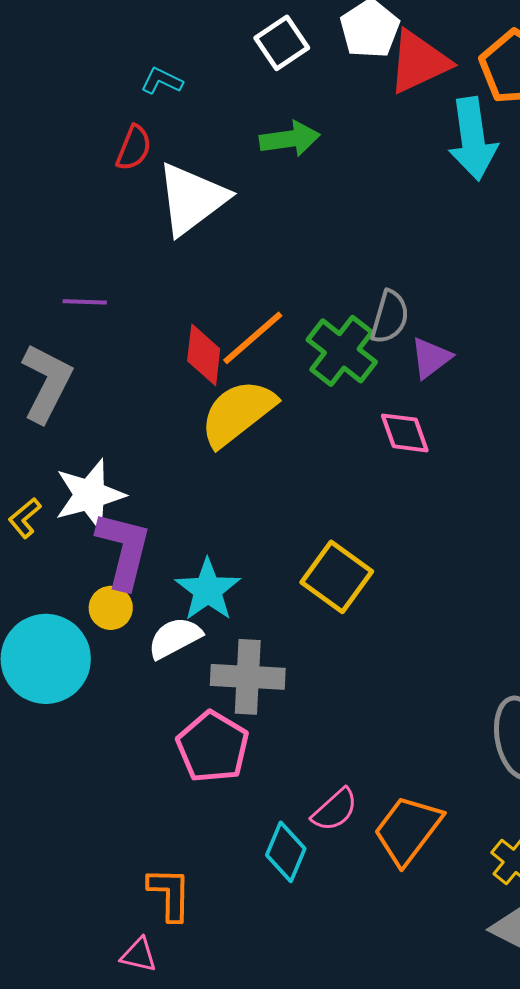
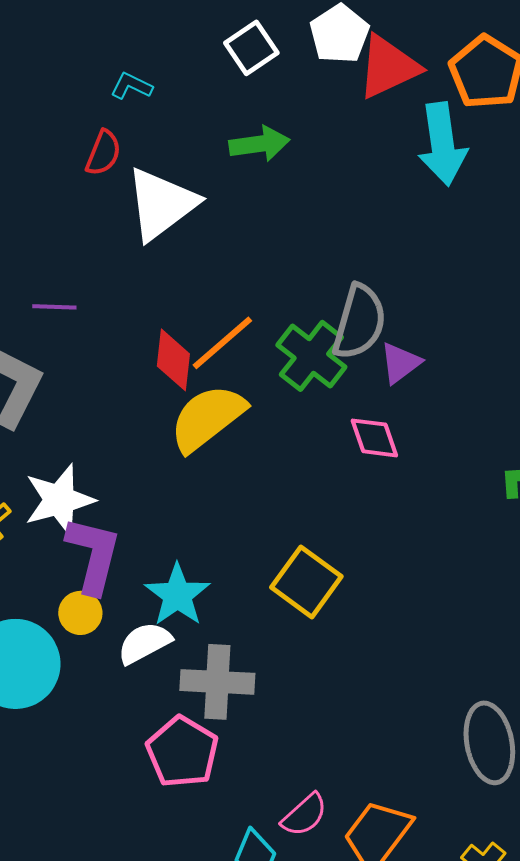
gray semicircle: (390, 317) -> (359, 322), size x1.4

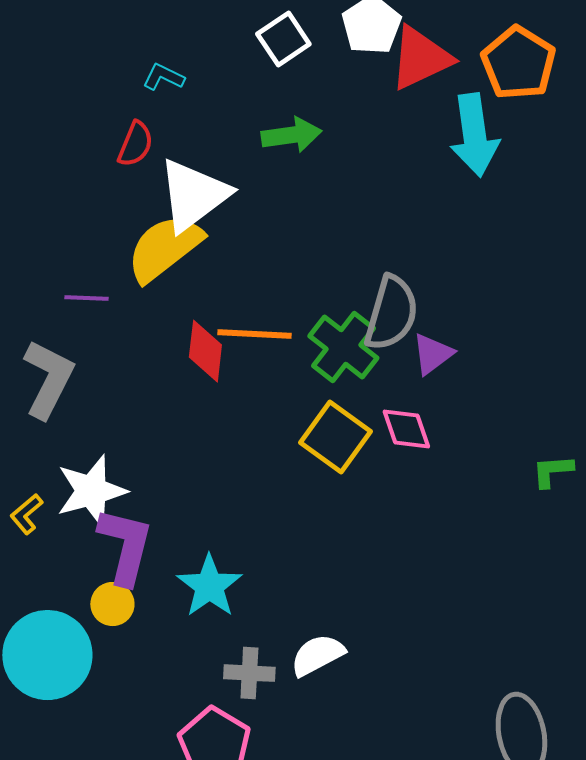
orange line: (222, 343) -> (254, 334), turned 44
yellow semicircle: (207, 418) -> (164, 248), moved
yellow square: (306, 582) -> (335, 437), moved
white semicircle: (144, 643) -> (317, 655), moved
gray cross: (217, 682) -> (249, 673), size x0.7

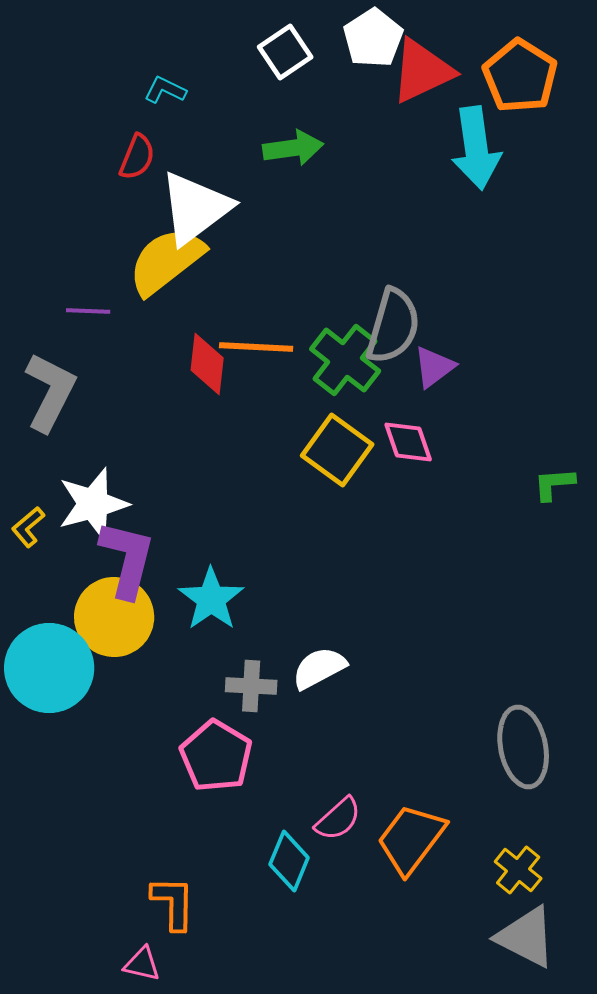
yellow circle: (112, 604) -> (114, 617), size x1.8

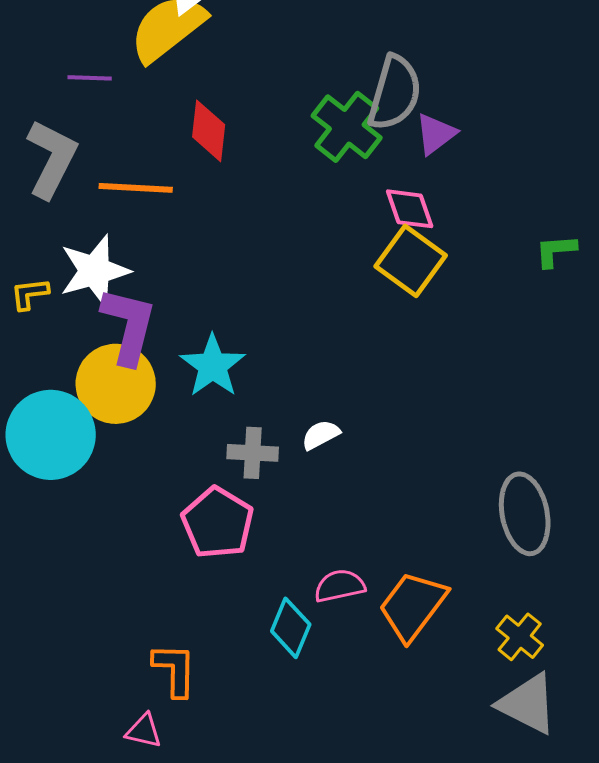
orange line: (256, 347) -> (136, 188), moved
yellow square: (337, 450) -> (411, 261), moved
yellow L-shape: (28, 527) -> (30, 294), turned 33
white semicircle: (319, 668) -> (321, 435), size x0.7
pink semicircle: (338, 819) -> (340, 586), turned -150

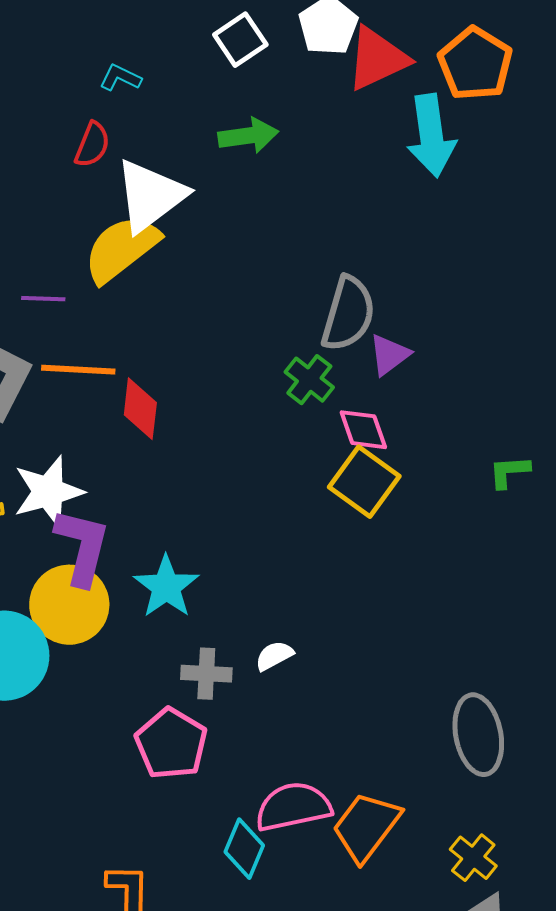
green cross: (347, 127) -> (309, 380), moved, size x0.7
red diamond: (209, 131) -> (140, 409), moved
orange line: (136, 188) -> (78, 370), moved
pink semicircle: (340, 586) -> (293, 807), size x1.5

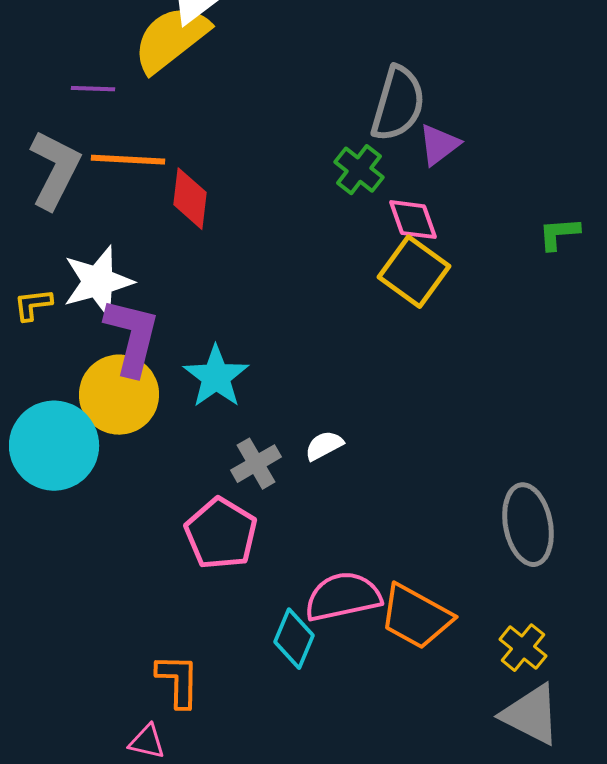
green L-shape: (509, 472) -> (559, 234), moved
gray cross: (206, 674) -> (256, 464), turned -33
orange trapezoid: (366, 827) -> (416, 617), turned -98

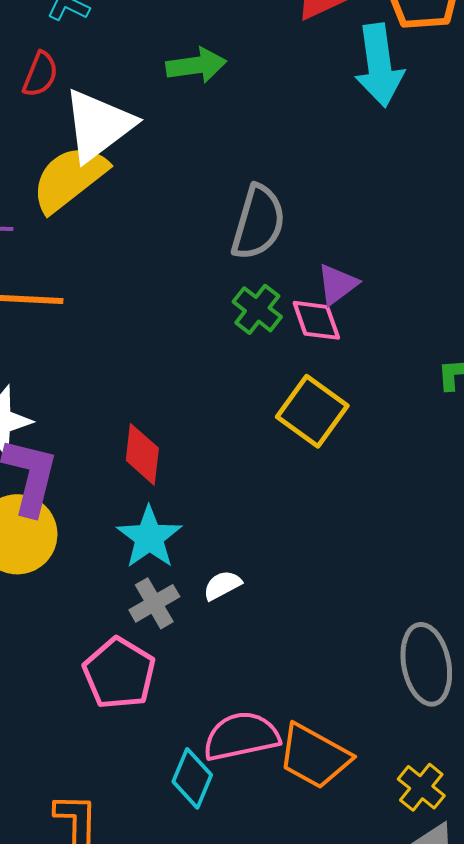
gray semicircle: (398, 104) -> (258, 222), moved
red diamond: (190, 199) -> (142, 454), moved
pink diamond: (413, 220) -> (316, 320), moved
cyan star: (216, 377) -> (149, 537), moved

